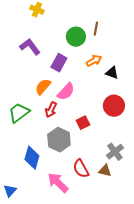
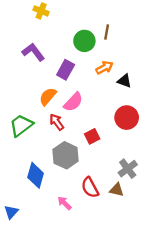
red arrow: (51, 110) -> (57, 122), turned 119
pink arrow: (58, 183) -> (64, 203), size x0.6

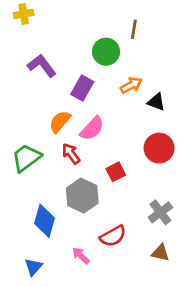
yellow cross: (41, 11) -> (24, 14), moved, turned -32
brown line: (107, 32) -> (134, 29), moved
red semicircle: (90, 188) -> (113, 236), turned -90
brown triangle: (117, 190) -> (160, 253), moved
blue triangle: (11, 212) -> (33, 267), moved

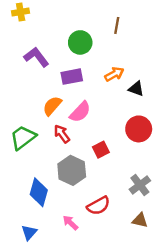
green circle: (106, 52) -> (80, 42), moved
purple rectangle: (82, 88) -> (72, 77), turned 50

